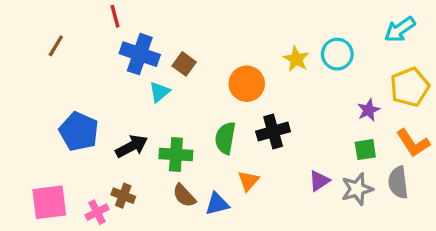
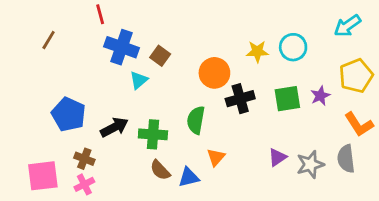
yellow star: (296, 59) -> (257, 51), turned -30
black cross: (273, 131) -> (240, 99), moved
green square: (365, 150) -> (287, 99), moved, size x1.4
brown cross: (123, 196) -> (84, 159), moved

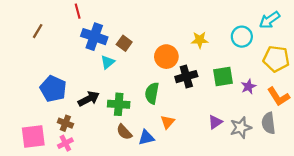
cyan circle: (293, 47) -> (242, 37), moved
yellow pentagon: (356, 76) -> (276, 59), turned 30
purple star: (320, 96) -> (248, 87), moved

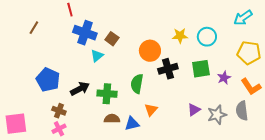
cyan circle: (242, 37) -> (207, 37), moved
brown semicircle: (124, 132) -> (112, 119), turned 133
pink square: (33, 136) -> (16, 124), moved

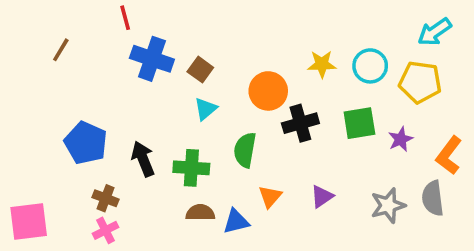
yellow pentagon: (249, 53) -> (420, 82), moved
cyan triangle: (97, 56) -> (206, 109), moved
orange L-shape: (251, 87) -> (449, 155), turned 70
black arrow: (80, 89) -> (143, 159), turned -84
purple triangle: (194, 110) -> (322, 196), moved

